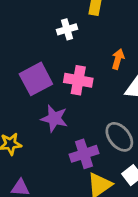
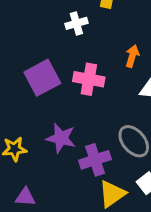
purple star: (54, 118) -> (61, 138), moved

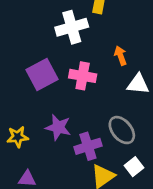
white cross: (76, 23) -> (72, 27), size x1.6
orange arrow: (132, 56) -> (120, 56), turned -36

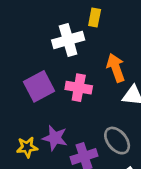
orange arrow: (120, 56) -> (116, 68), size x1.5
yellow star: (18, 137) -> (27, 147), moved

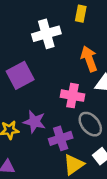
yellow rectangle: (95, 17) -> (81, 14), moved
pink cross: (79, 88) -> (72, 96), moved

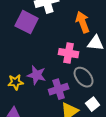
purple square: (20, 75) -> (27, 22), moved, turned -35

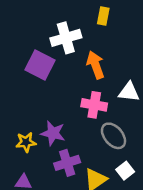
orange arrow: (83, 22) -> (95, 65), moved
purple cross: (59, 89) -> (67, 163), moved

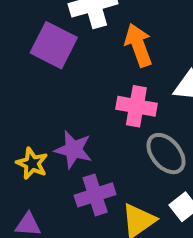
yellow star: (26, 142) -> (32, 163), turned 30

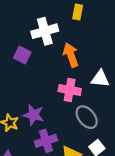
purple square: (54, 45) -> (22, 55), size x0.7

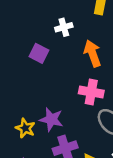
white cross: (45, 31) -> (64, 27), size x0.6

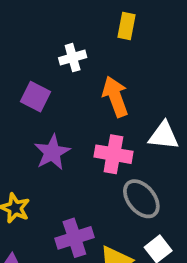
purple star: (51, 119) -> (52, 152), moved, turned 30

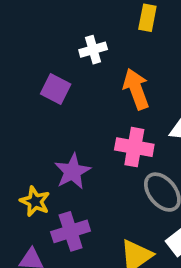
purple star: (52, 152) -> (72, 171), moved
purple cross: (74, 238) -> (71, 231), moved

